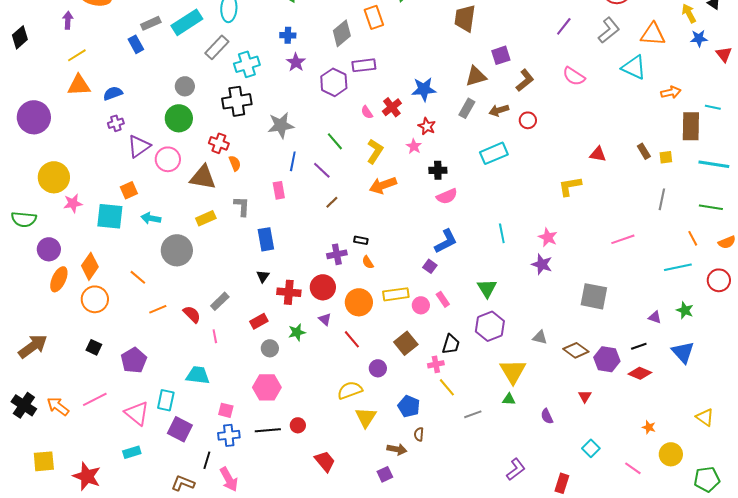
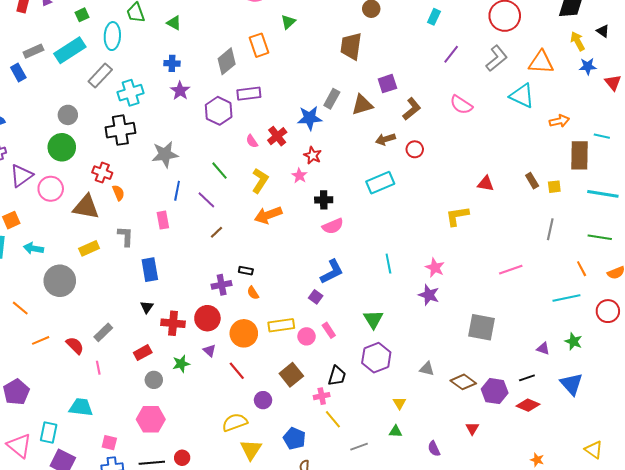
gray rectangle: (467, 108) -> (332, 99), moved
yellow triangle: (513, 371) -> (400, 403), size x0.5

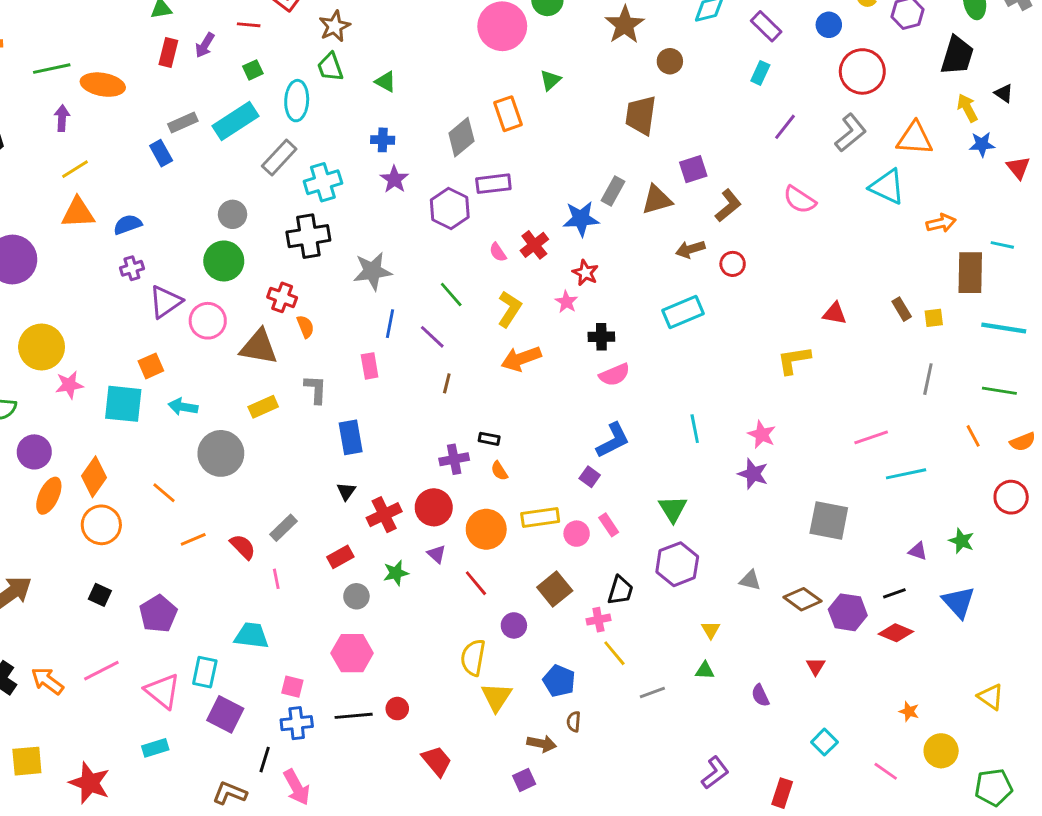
brown line: (217, 232) -> (447, 383), turned -32
cyan line: (566, 298) -> (906, 474), moved
red cross: (173, 323) -> (384, 515), turned -30
yellow semicircle: (235, 422) -> (473, 658), turned -60

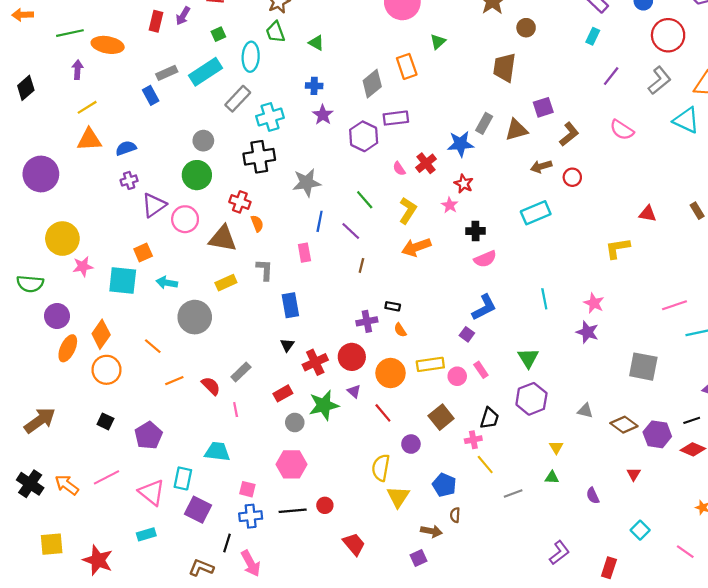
green star: (396, 573) -> (324, 405), size x1.6

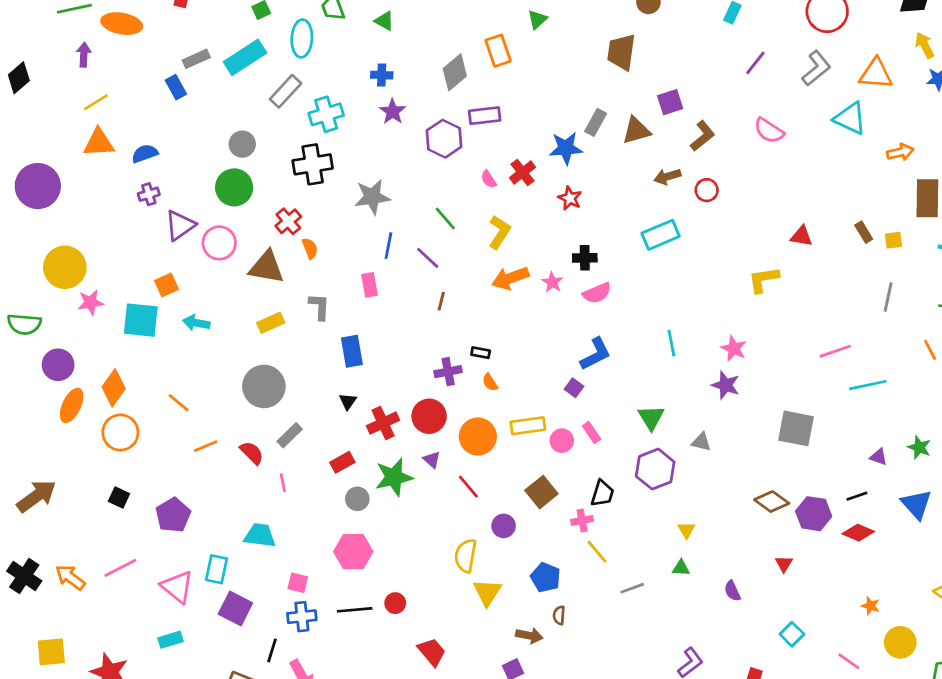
red cross: (240, 202) -> (288, 221), turned 30
pink star: (450, 205) -> (552, 282), moved
gray circle: (195, 317) -> (264, 386), moved
gray triangle: (585, 411) -> (701, 442), moved

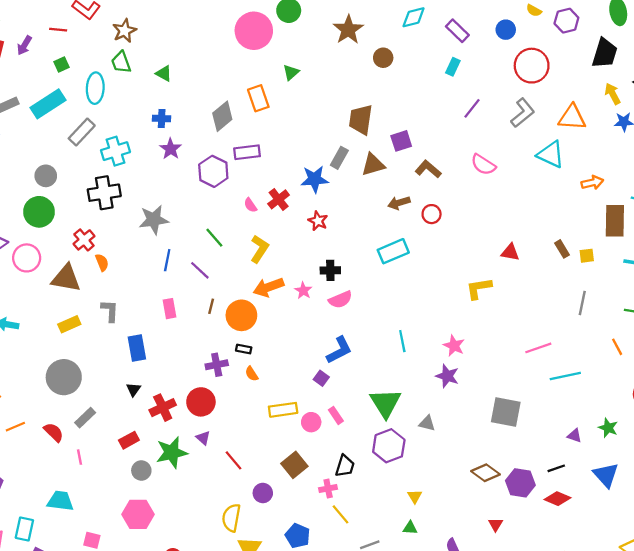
brown trapezoid: (621, 52) -> (361, 120), moved
brown L-shape: (703, 136) -> (428, 169), turned -100
pink rectangle: (370, 285) -> (169, 309), moved
green triangle: (651, 418) -> (385, 403), size x1.4
orange circle: (478, 437) -> (241, 315), moved

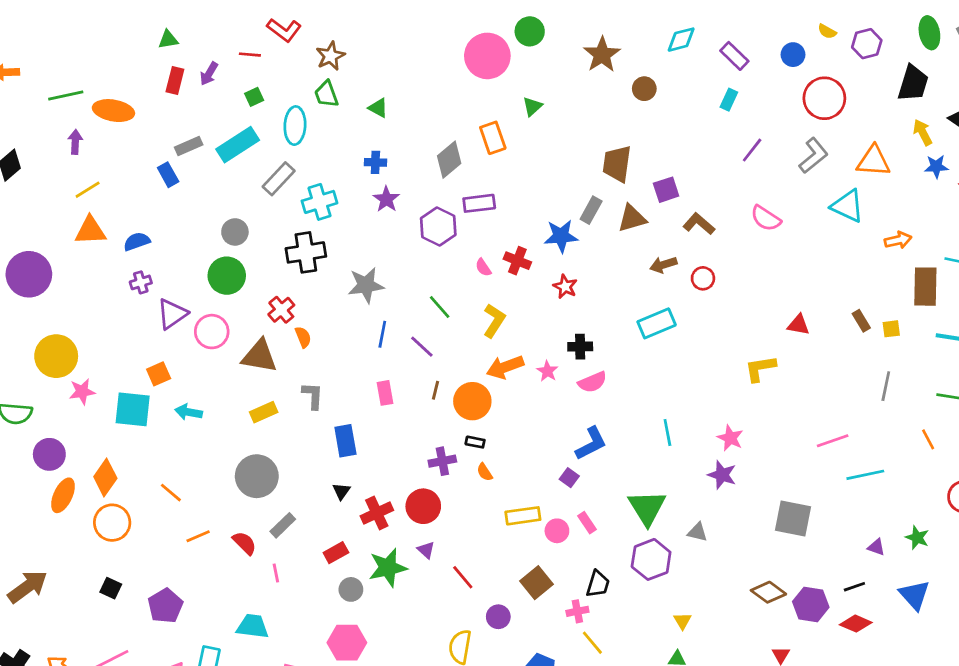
red cross: (279, 199) -> (517, 261), turned -30

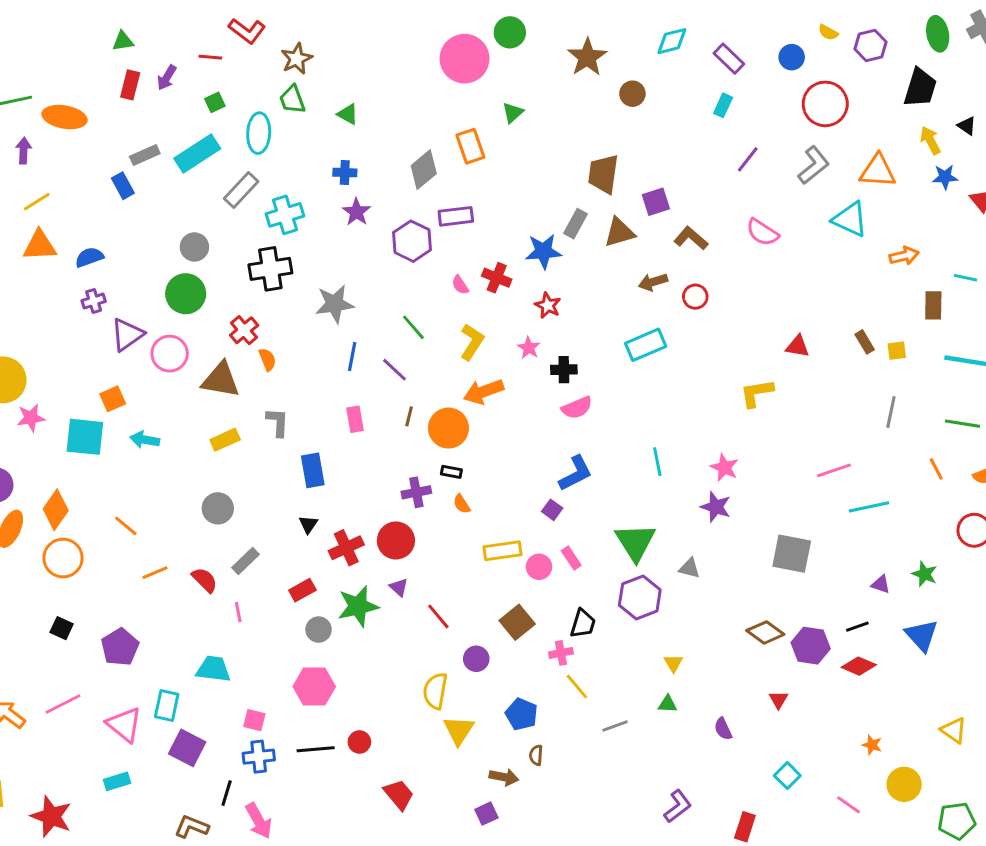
brown rectangle: (925, 287) -> (933, 305), size x0.7
pink star: (547, 371) -> (529, 348), moved
gray circle: (257, 476) -> (218, 508), size x0.7

